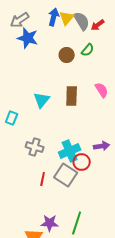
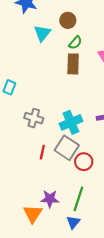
green semicircle: (88, 50) -> (75, 43), moved
cyan triangle: (42, 100) -> (42, 33), moved
red circle: (82, 162) -> (84, 162), moved

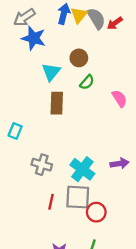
brown rectangle: (73, 64) -> (57, 103), moved
cyan cross: (71, 122) -> (82, 169), turned -30
gray square: (67, 148) -> (78, 197), turned -30

